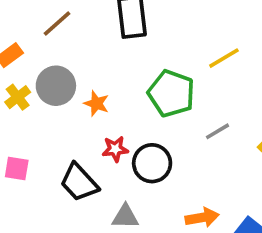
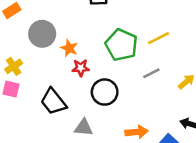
yellow line: (224, 58) -> (159, 38), moved
yellow cross: (18, 97) -> (14, 66), moved
red star: (115, 149) -> (81, 68), moved

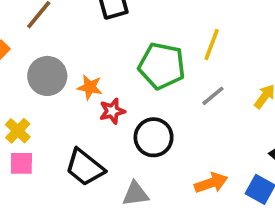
yellow line: (159, 38) -> (212, 44), turned -30

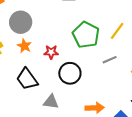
orange star: (90, 87) -> (24, 46), moved

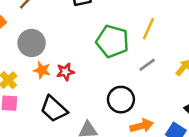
red star: (51, 52) -> (65, 72), moved
black circle: (70, 73) -> (121, 100), moved

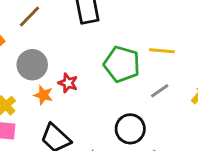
yellow line: (149, 29) -> (162, 51), turned 70
red star: (65, 72) -> (68, 83), moved, turned 30

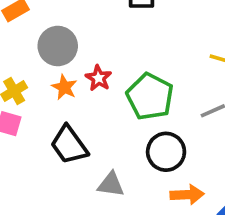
green pentagon: (122, 64) -> (150, 97), moved

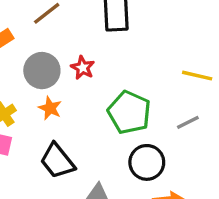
red star: (98, 78) -> (83, 68), moved

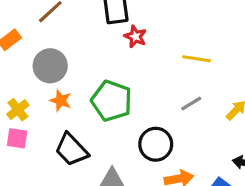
red star: (83, 68) -> (135, 36), moved
green pentagon: (129, 112) -> (112, 101), moved

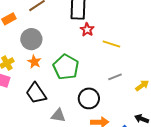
yellow line: (196, 59) -> (111, 44), moved

